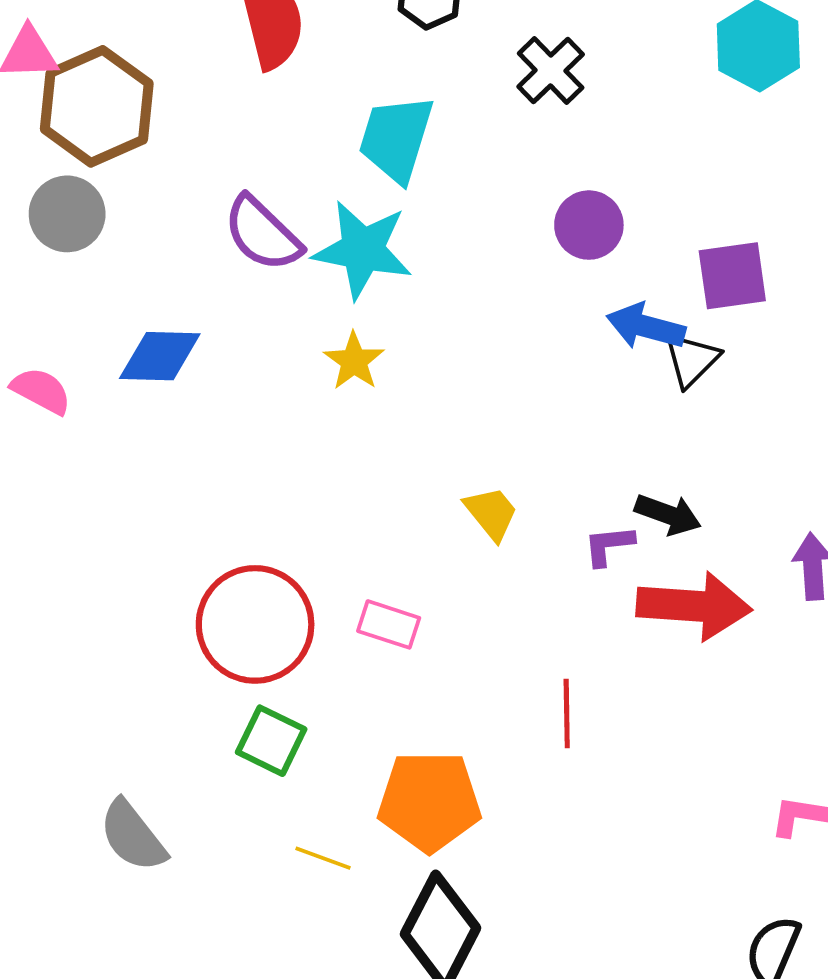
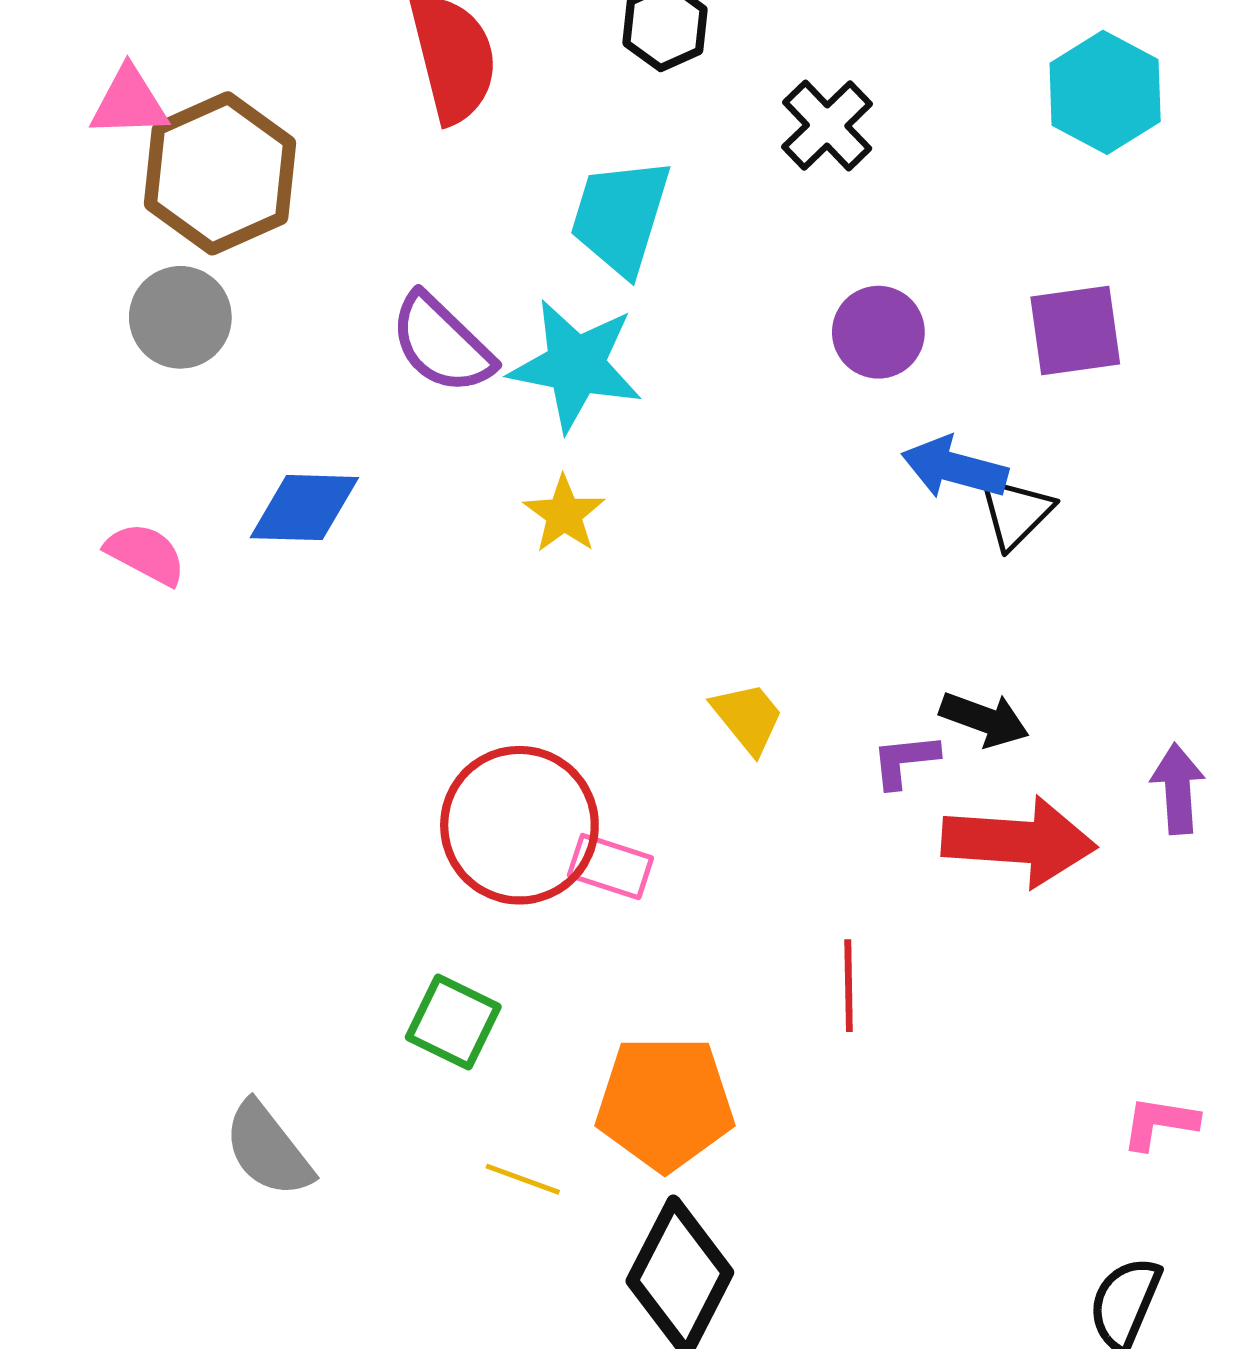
purple square: (732, 276) -> (1075, 331), moved
red circle: (255, 624) -> (519, 825), moved

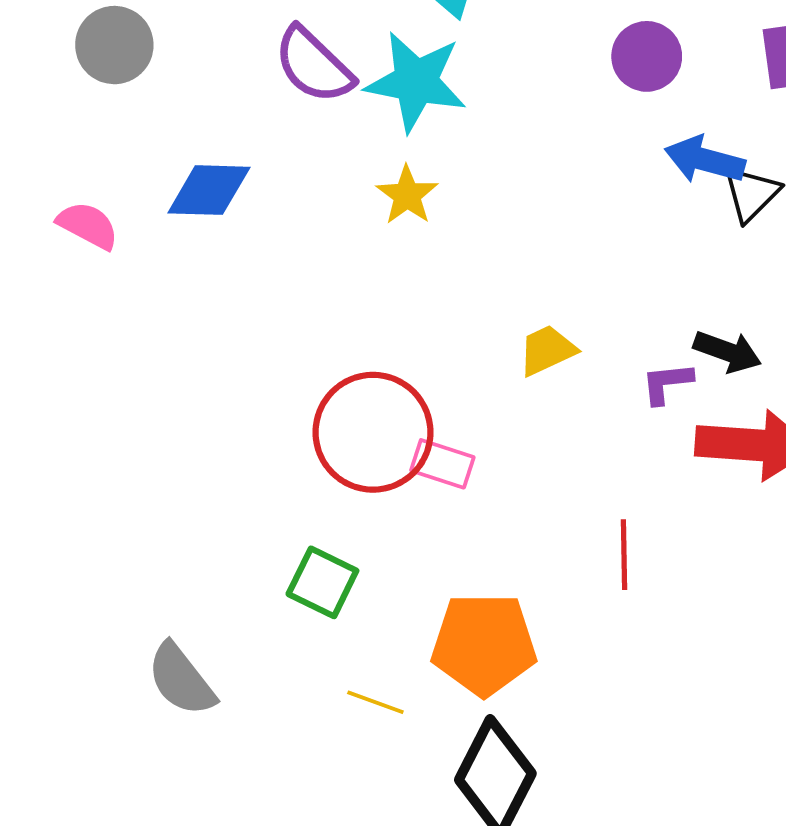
yellow trapezoid: (748, 718) -> (547, 350), turned -76

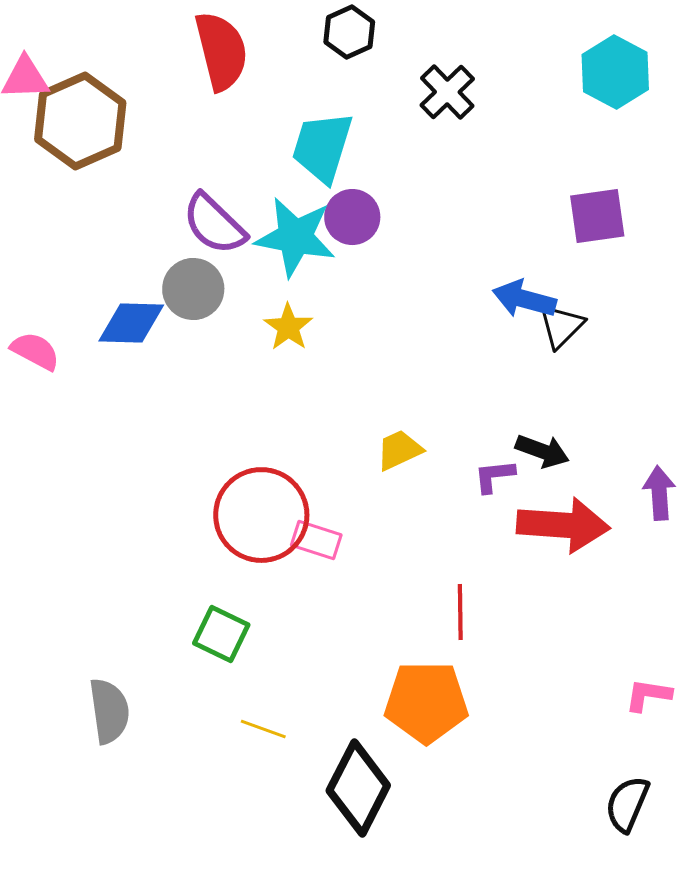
gray circle: (114, 45) -> (193, 289), moved
purple circle: (647, 56) -> (352, 217), moved
orange pentagon: (484, 644) -> (426, 702), moved
gray semicircle: (181, 680) -> (109, 711), turned -150

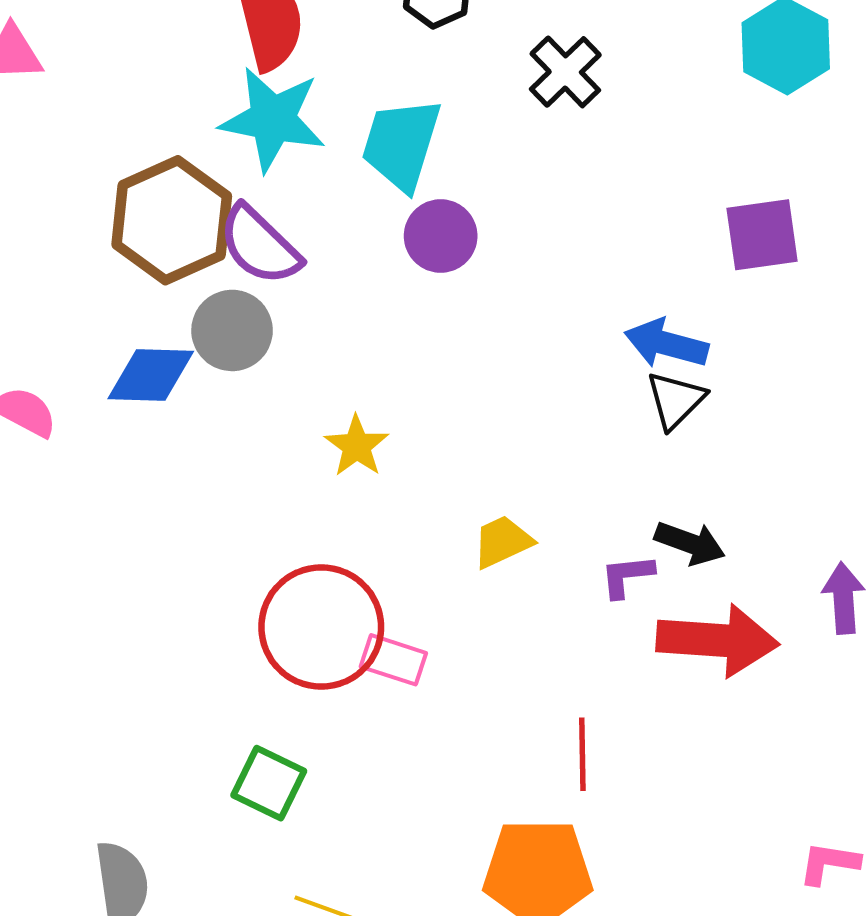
brown hexagon: (80, 121) -> (172, 220), moved
cyan star: (295, 237) -> (273, 119), moved
black triangle: (561, 326) -> (676, 400), moved
yellow star: (288, 327) -> (357, 446), moved

